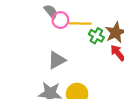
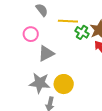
pink circle: (60, 20) -> (31, 34), moved

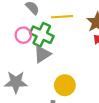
green cross: (82, 32) -> (42, 35), moved, size x1.5
gray star: (40, 83) -> (16, 82), moved

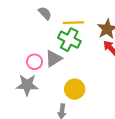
pink circle: (23, 35) -> (34, 62), moved
green cross: (42, 35) -> (69, 40), moved

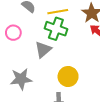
pink circle: (34, 62) -> (13, 33), moved

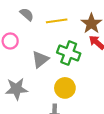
green cross: (56, 29) -> (69, 53), moved

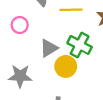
yellow circle: (65, 88) -> (66, 66), moved

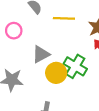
green cross: (80, 45) -> (75, 66), moved

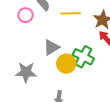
pink circle: (14, 31) -> (25, 15), moved

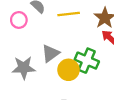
gray star: (26, 72) -> (24, 68), moved

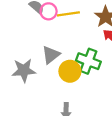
pink circle: (19, 20) -> (49, 11), moved

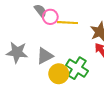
gray star: (24, 70) -> (17, 52), moved

